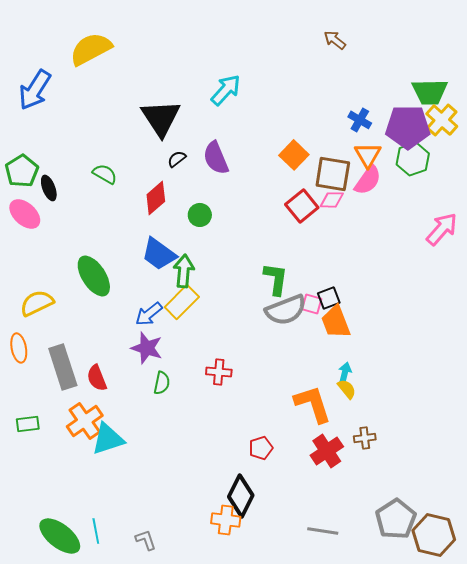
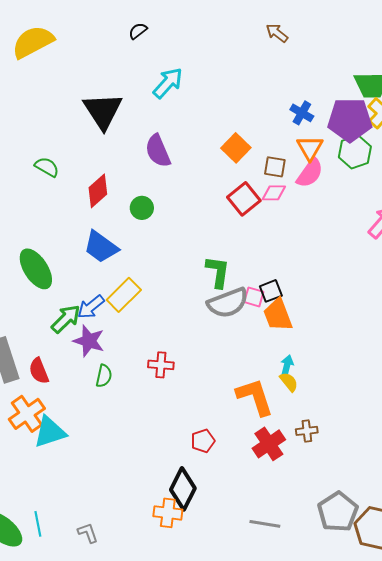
black semicircle: (177, 159) -> (138, 31), moved
brown square: (333, 174) -> (275, 167), size x0.6
green arrow: (184, 271) -> (66, 319), moved, turned 40

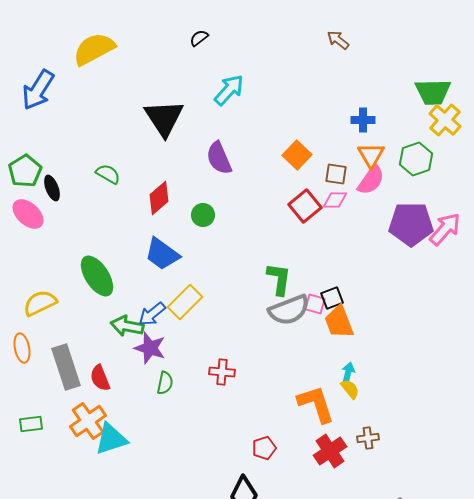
blue cross: (302, 113) -> (363, 120), turned -30
purple pentagon: (350, 120) -> (411, 224), moved
green arrow: (66, 319) -> (127, 326), turned -124

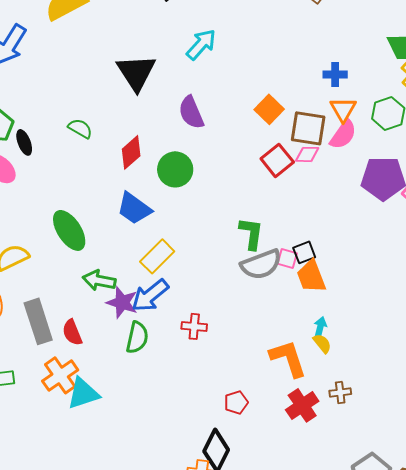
brown square: (336, 174) -> (308, 128), size x1.6
green circle: (203, 215) -> (175, 169), size x1.5
blue arrow: (152, 314) -> (150, 295), moved, size x1.4
green semicircle: (165, 383) -> (137, 337), size x1.4

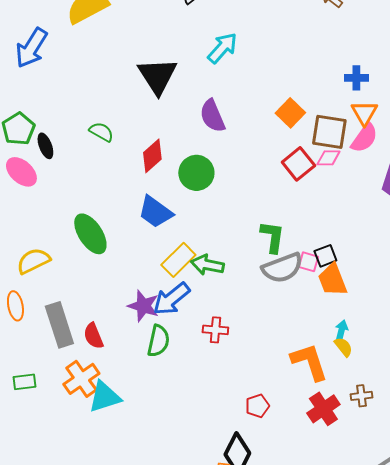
green arrow: (99, 280) -> (207, 265), moved

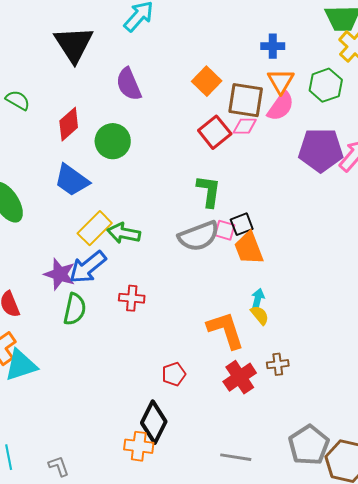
green L-shape: (272, 237) -> (209, 191), moved

